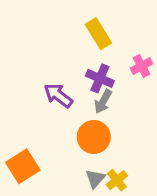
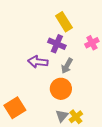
purple cross: (100, 78) -> (57, 44), moved
purple arrow: (58, 95) -> (38, 62), turned -30

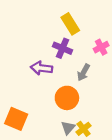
gray arrow: (67, 66) -> (83, 73), moved
orange square: (15, 108) -> (16, 119), turned -35

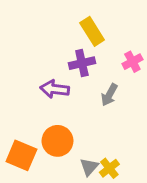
purple cross: (63, 48) -> (82, 63), turned -36
orange circle: (67, 98) -> (57, 141), moved

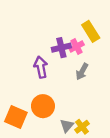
yellow rectangle: (92, 31) -> (91, 31), moved
pink cross: (132, 62) -> (77, 47), moved
purple arrow: (55, 89) -> (41, 67), turned 72

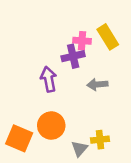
pink cross: (77, 47) -> (82, 41), moved, turned 32
gray arrow: (82, 71) -> (97, 84), turned 56
yellow cross: (82, 127) -> (100, 140), moved, turned 32

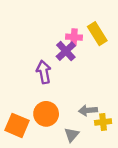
purple cross: (73, 56) -> (66, 51), turned -30
gray arrow: (97, 84) -> (88, 110), moved
yellow cross: (100, 140) -> (103, 122), moved

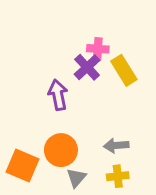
yellow rectangle: (97, 34) -> (124, 70), moved
yellow cross: (103, 122) -> (118, 176), moved
gray triangle: (72, 135) -> (76, 178), moved

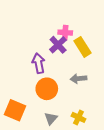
gray arrow: (116, 146) -> (78, 79), moved
orange circle: (61, 150) -> (47, 89), moved
yellow cross: (118, 176) -> (78, 117), turned 32

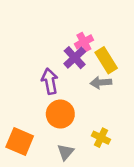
pink cross: (65, 33) -> (84, 42), turned -32
gray arrow: (78, 79) -> (101, 83), moved
yellow cross: (78, 117) -> (101, 138), moved

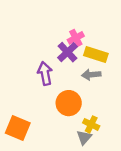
yellow rectangle: (106, 60) -> (96, 55), turned -40
orange circle: (60, 114) -> (69, 103), moved
gray triangle: (66, 152) -> (84, 137), moved

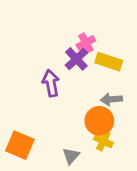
gray arrow: (91, 75) -> (111, 99), moved
orange circle: (69, 103) -> (99, 121), moved
gray triangle: (84, 137) -> (71, 156), moved

